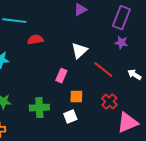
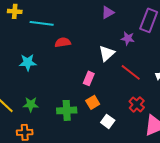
purple star: (121, 43) -> (128, 38), moved
orange square: (76, 97) -> (93, 102), moved, turned -32
white square: (70, 117) -> (108, 121), moved, turned -32

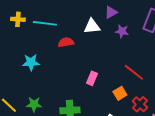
yellow cross: (15, 11) -> (18, 19), moved
purple star: (128, 38) -> (122, 31), moved
white triangle: (107, 53) -> (92, 26), moved, turned 36
orange square: (93, 102) -> (120, 93), moved

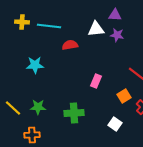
purple triangle: (111, 12) -> (115, 15), turned 32
purple star: (122, 31) -> (117, 35), moved

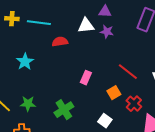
cyan star: (35, 65) -> (25, 62), turned -30
green cross: (74, 113) -> (64, 110), turned -30

